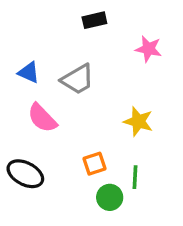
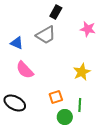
black rectangle: (94, 20) -> (56, 12), turned -48
gray trapezoid: (78, 79) -> (46, 35), moved
yellow star: (138, 121) -> (82, 72), turned 30

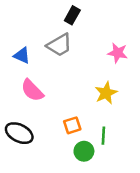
pink star: (88, 29) -> (118, 53), moved

